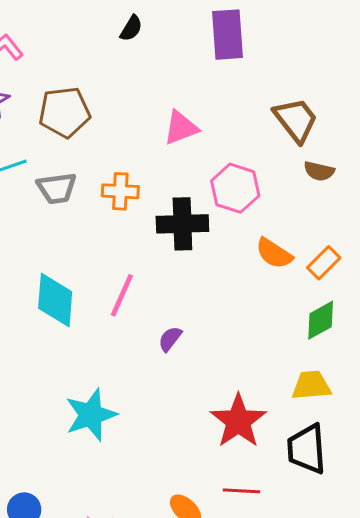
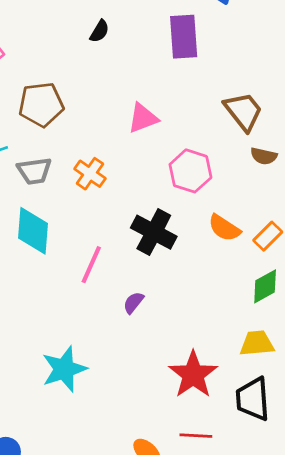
orange cross: (120, 191) -> (90, 174), turned 32
black cross: (182, 224) -> (154, 232), moved, turned 30
cyan diamond: (55, 300) -> (33, 231), moved

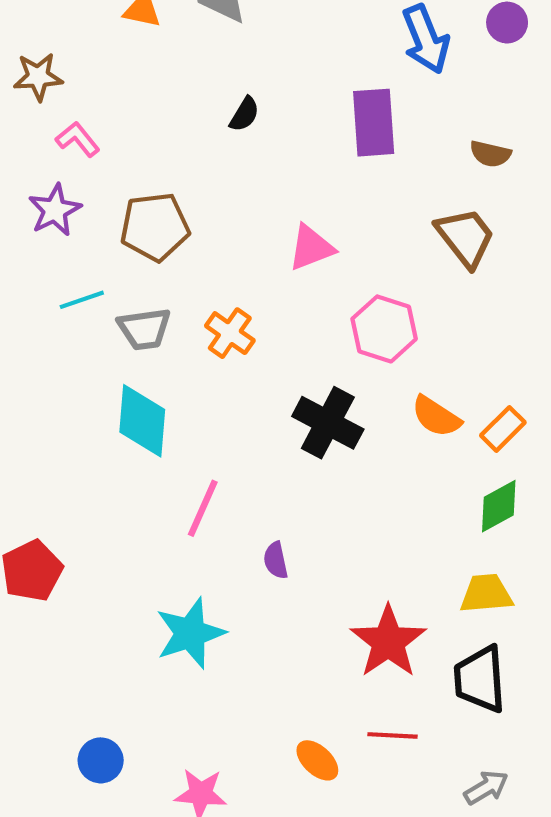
brown semicircle: (264, 156) -> (490, 154), moved
pink line: (91, 265) -> (203, 508), moved
purple semicircle: (133, 303) -> (276, 560), moved, turned -50

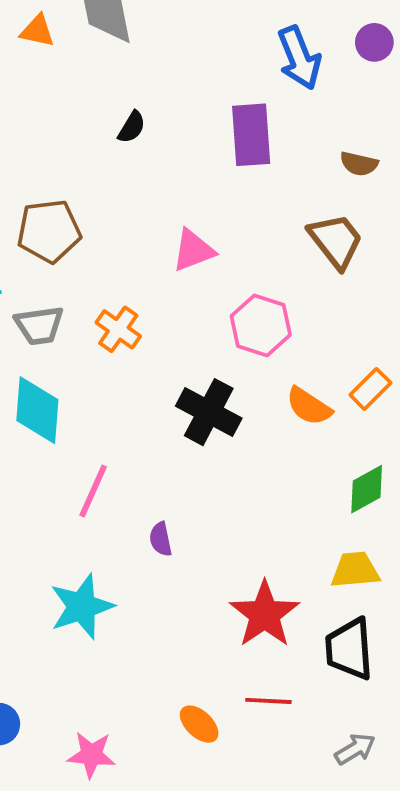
orange rectangle: (503, 429) -> (370, 389), moved

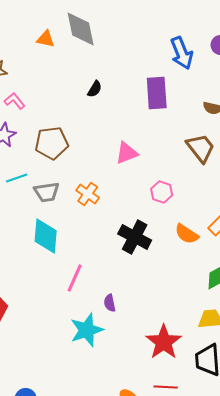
pink hexagon: (261, 325) -> (162, 192), size x0.7
cyan star: (82, 607) -> (87, 330), moved

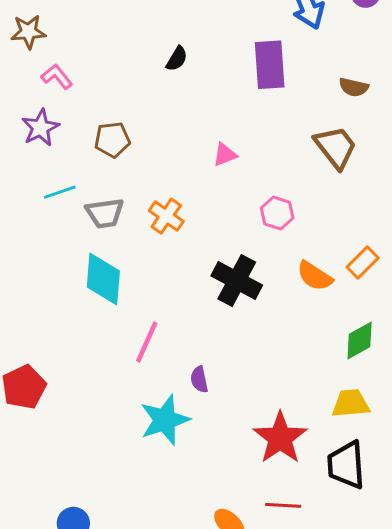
brown pentagon: (52, 143) -> (112, 140), size x0.7
pink triangle: (127, 153) -> (225, 155), size x0.7

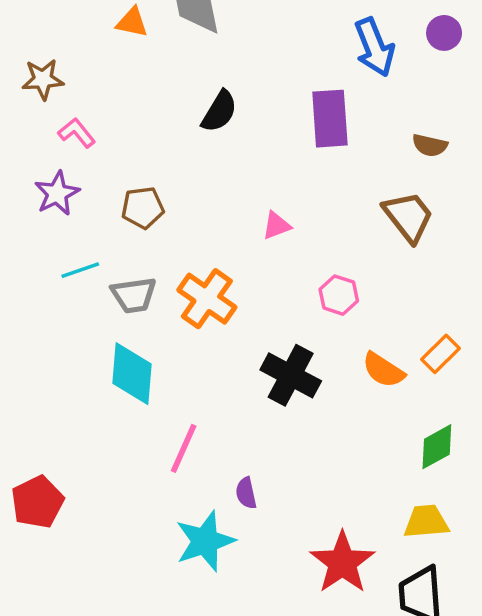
black semicircle: (177, 59) -> (219, 111), size x1.4
orange cross: (166, 216) -> (207, 299), size x1.4

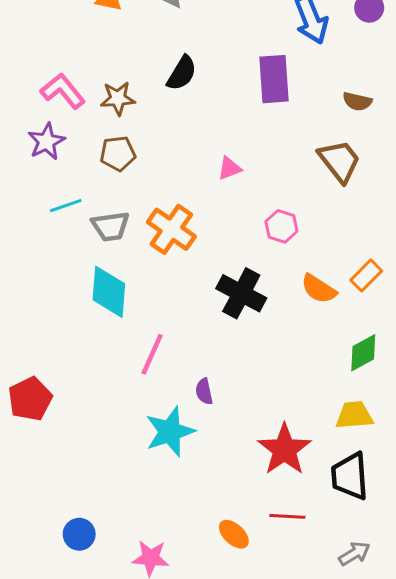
brown star: (43, 79) -> (118, 98), moved
pink L-shape: (77, 133) -> (63, 91), size x1.4

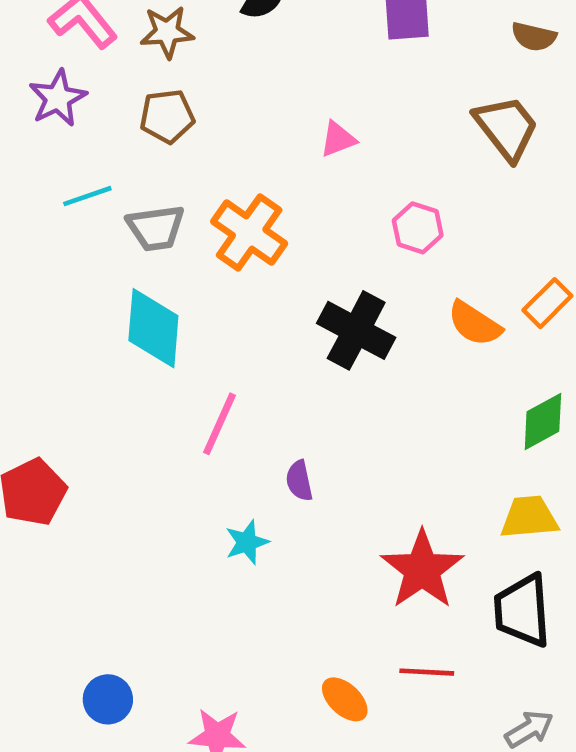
cyan star: (170, 432) -> (247, 542), size x0.6

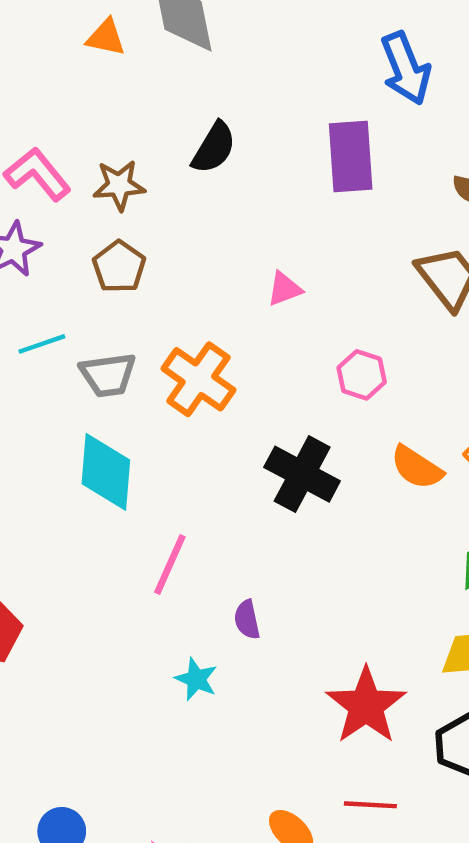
brown pentagon: (167, 116) -> (119, 267), turned -30
cyan star: (247, 542) -> (196, 679), turned -30

